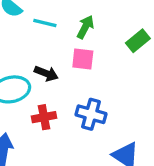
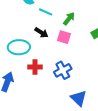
black arrow: (46, 73) -> (41, 33), moved
blue cross: (91, 114) -> (63, 70), turned 36

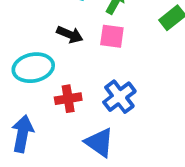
blue triangle: (79, 98) -> (99, 143), moved

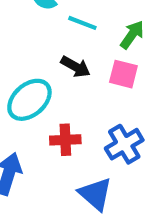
cyan ellipse: (33, 68) -> (29, 100), turned -36

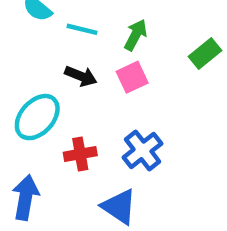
pink square: (123, 74) -> (132, 77), turned -32

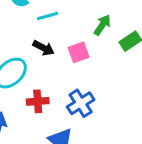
cyan line: (82, 29) -> (48, 16), turned -35
green arrow: (136, 35) -> (102, 25), moved

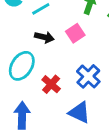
red cross: (38, 101) -> (51, 84), turned -30

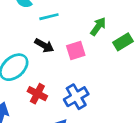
red cross: (51, 84) -> (37, 94), turned -30

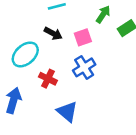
blue cross: (76, 97) -> (84, 67), moved

